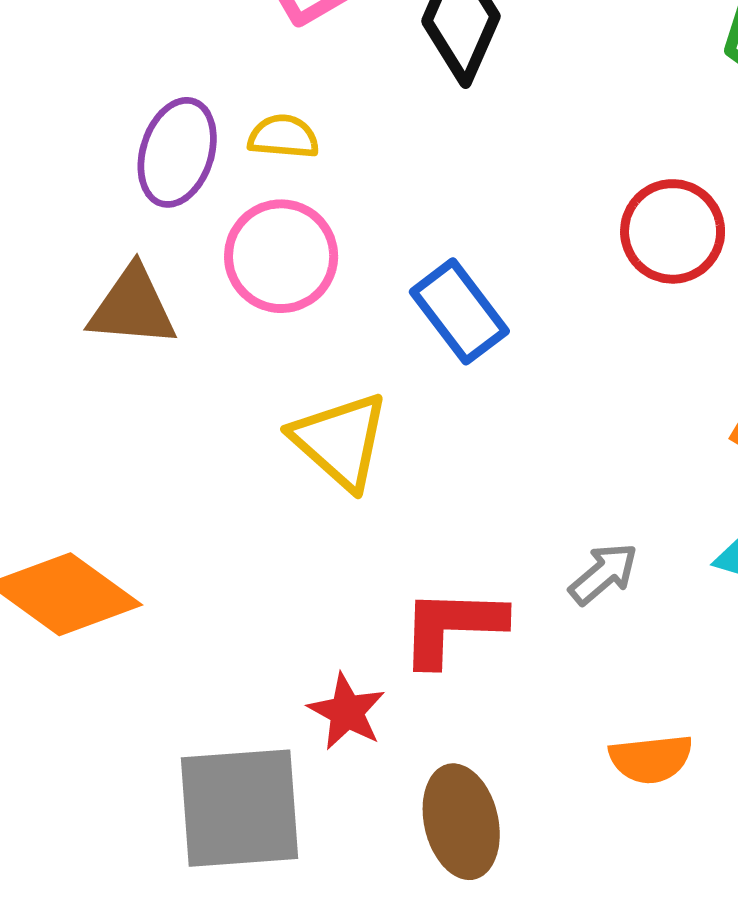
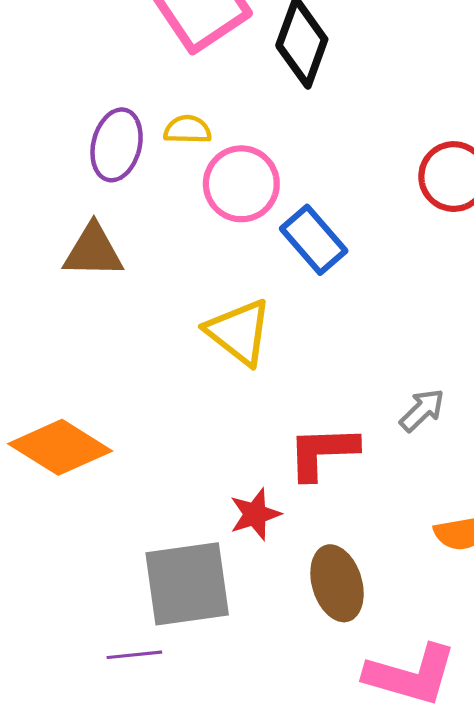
pink circle: (281, 256) -> (241, 184), moved
red star: (347, 712) -> (255, 514), turned 30

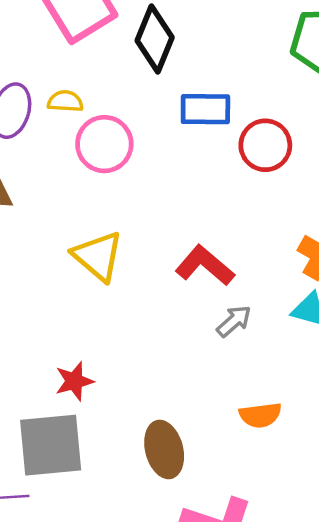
blue rectangle: (314, 240) -> (205, 109), moved, turned -51
red L-shape: (322, 452) -> (205, 265), moved, turned 40
red star: (255, 514) -> (74, 381), moved

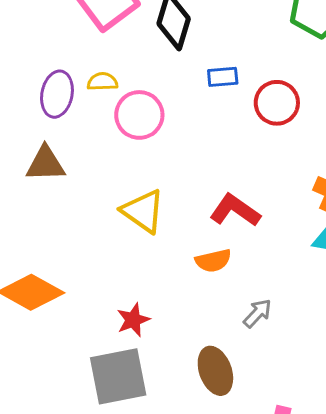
blue rectangle: (205, 109) -> (223, 77), size x0.7
gray arrow: (234, 321) -> (257, 313), moved
orange semicircle: (260, 415) -> (213, 261), moved

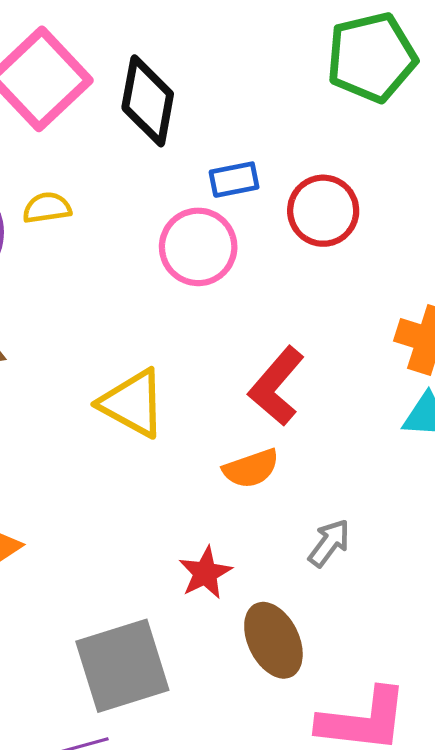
pink circle: (139, 115) -> (198, 247), moved
red L-shape: (235, 210) -> (276, 386), turned -78
red star: (133, 320) -> (205, 573), moved

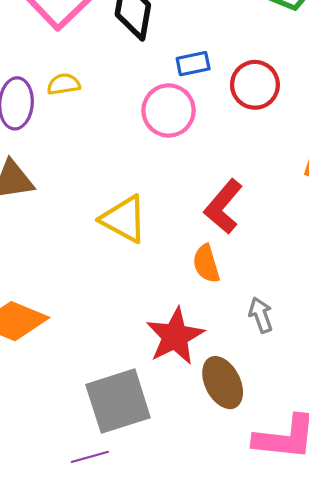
orange semicircle: (251, 468) -> (206, 264), turned 93
gray arrow: (329, 543) -> (261, 315), turned -56
red star: (205, 573) -> (175, 336), size x1.6

